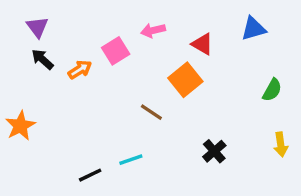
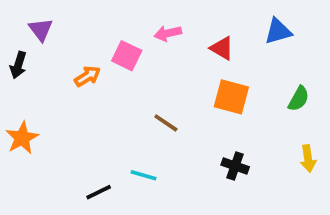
pink square: (116, 51) -> (127, 56), turned -32
black arrow: (42, 59) -> (18, 65), moved, turned -115
orange square: (185, 80) -> (231, 97), moved, turned -36
black cross: (214, 151) -> (235, 166), turned -30
cyan line: (131, 160) -> (144, 175), turned 35

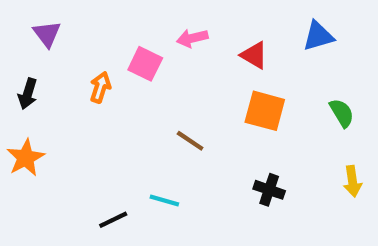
black arrow: (18, 65) -> (28, 94), moved
orange arrow: (87, 76) -> (100, 87), turned -40
green semicircle: (299, 99) -> (342, 113), turned -60

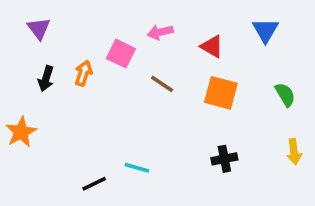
blue triangle: (318, 36) -> (265, 30), turned -44
black arrow: (28, 94) -> (46, 79), moved
brown line: (190, 141) -> (162, 84), moved
black cross: (269, 190) -> (224, 159), turned -30

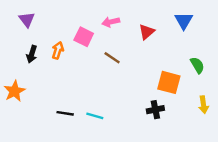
red triangle: (212, 46) -> (147, 32), turned 49
orange square: (221, 93) -> (169, 82), moved
black line: (94, 184) -> (65, 113), moved, turned 35

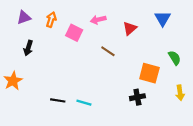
purple triangle: (27, 19) -> (24, 17), turned 48
orange arrow: (58, 50) -> (51, 20), moved
brown line: (112, 58) -> (108, 51), moved

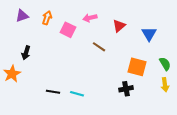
blue triangle: (163, 19) -> (149, 34), moved
black arrow: (28, 48) -> (26, 53), moved
green semicircle: (175, 58) -> (165, 64), moved

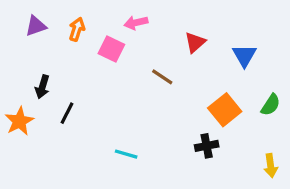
pink arrow: (90, 18) -> (136, 23), moved
green semicircle: (165, 64) -> (271, 105), turned 64
orange square: (137, 67) -> (225, 110), turned 36
yellow arrow: (165, 85) -> (271, 166), moved
black line: (53, 92) -> (67, 113), moved, turned -72

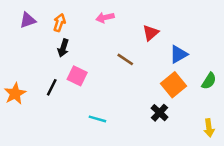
pink square: (111, 49) -> (77, 76), moved
blue triangle: (244, 56) -> (179, 54), moved, turned 30
black arrow: (42, 87) -> (63, 48), moved
black cross: (207, 146) -> (160, 113), turned -36

